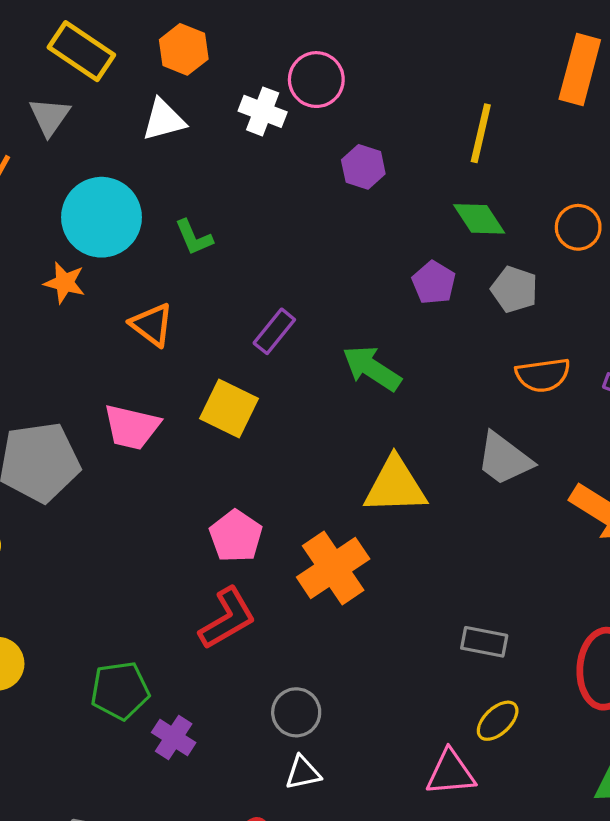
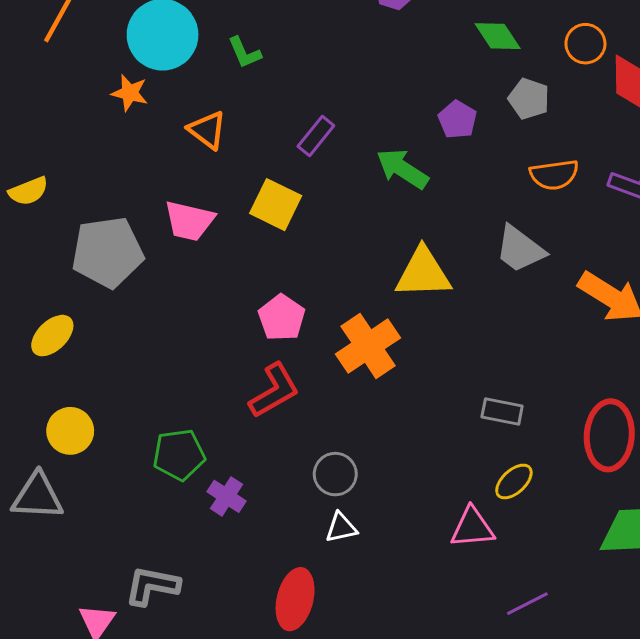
purple pentagon: (434, 283) -> (457, 120), moved

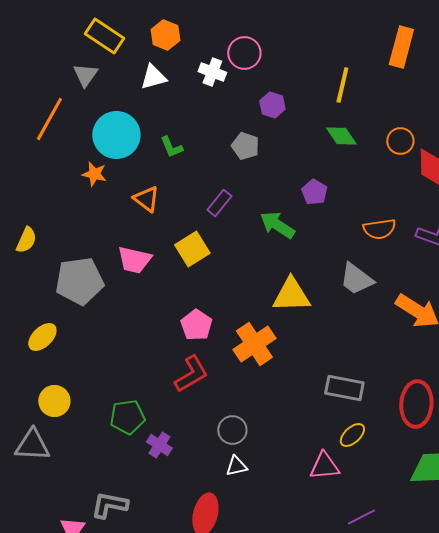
gray pentagon: (529, 99) -> (245, 146), moved
yellow semicircle: (28, 191) -> (26, 240), turned -44
yellow square: (276, 205) -> (192, 249), turned 32
gray rectangle: (502, 412) -> (344, 388), size x1.4

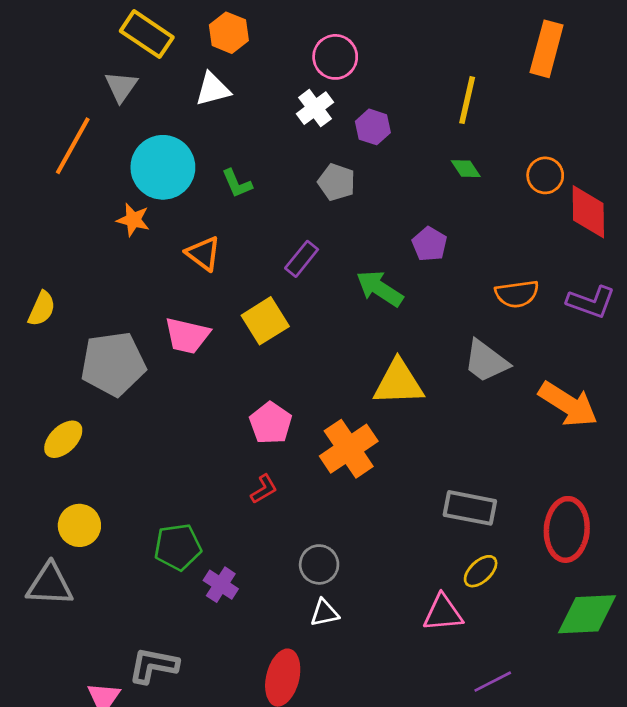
white cross: (212, 72) -> (315, 108), moved, turned 32
green diamond: (341, 136) -> (466, 169), size x0.7
red L-shape: (191, 374) -> (264, 489), size x0.6

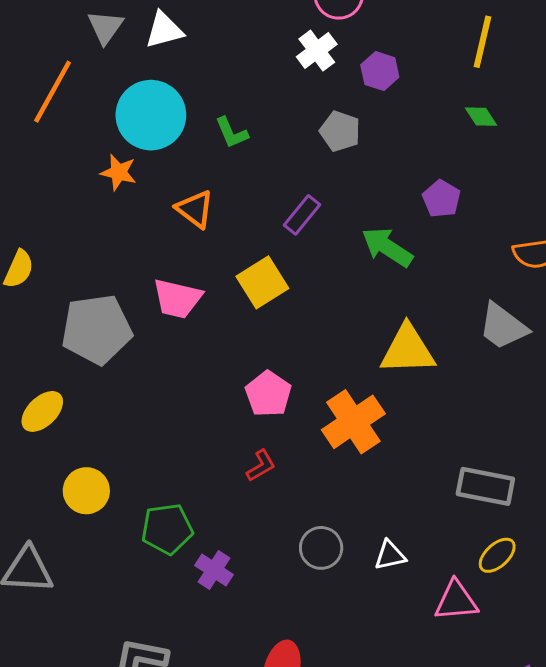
white triangle: (213, 89) -> (164, 30), moved
yellow circle: (79, 525) -> (86, 491), moved
white triangle: (324, 613) -> (390, 555), moved

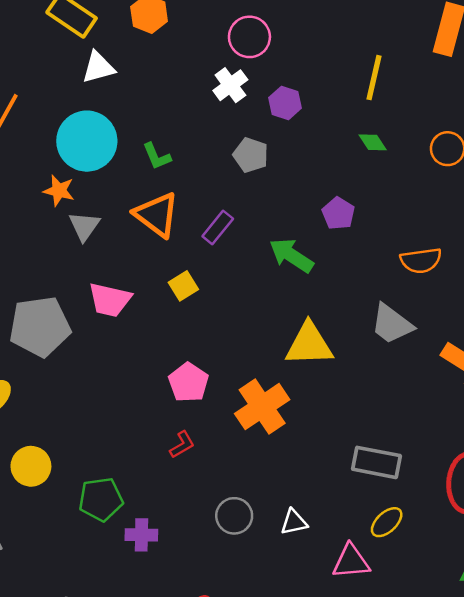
gray triangle: (105, 27) -> (84, 226), moved
orange triangle: (195, 209) -> (157, 215), moved, size x1.4
yellow square: (262, 282) -> (183, 286), size x0.7
purple cross: (214, 570) -> (141, 535), turned -32

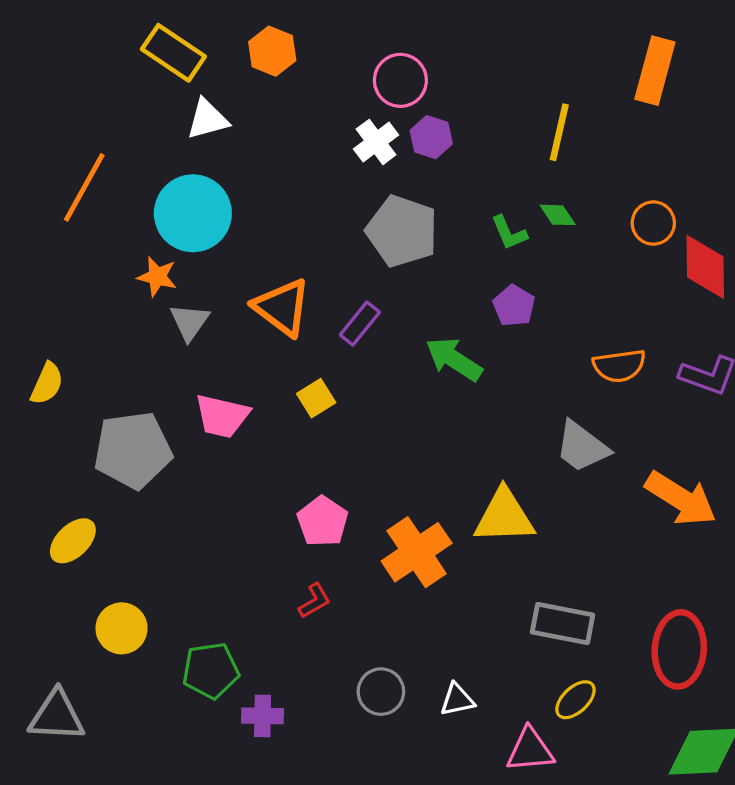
purple hexagon: (285, 103) -> (431, 137), moved
gray pentagon: (251, 155) -> (402, 231), size x1.6
green L-shape: (157, 156) -> (509, 233), moved
yellow triangle: (309, 344) -> (504, 516), moved

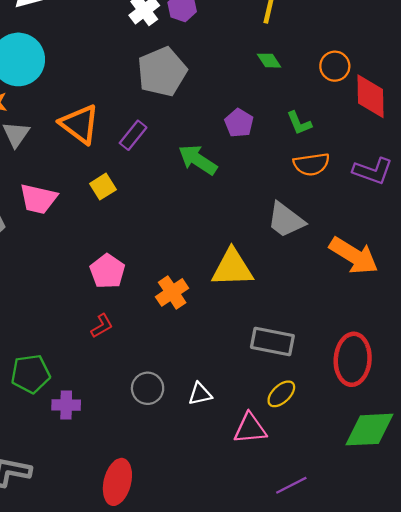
gray pentagon: (402, 231) -> (162, 72), turned 30
green L-shape: (509, 233) -> (299, 123), moved
orange cross: (417, 552) -> (172, 292), size x0.7

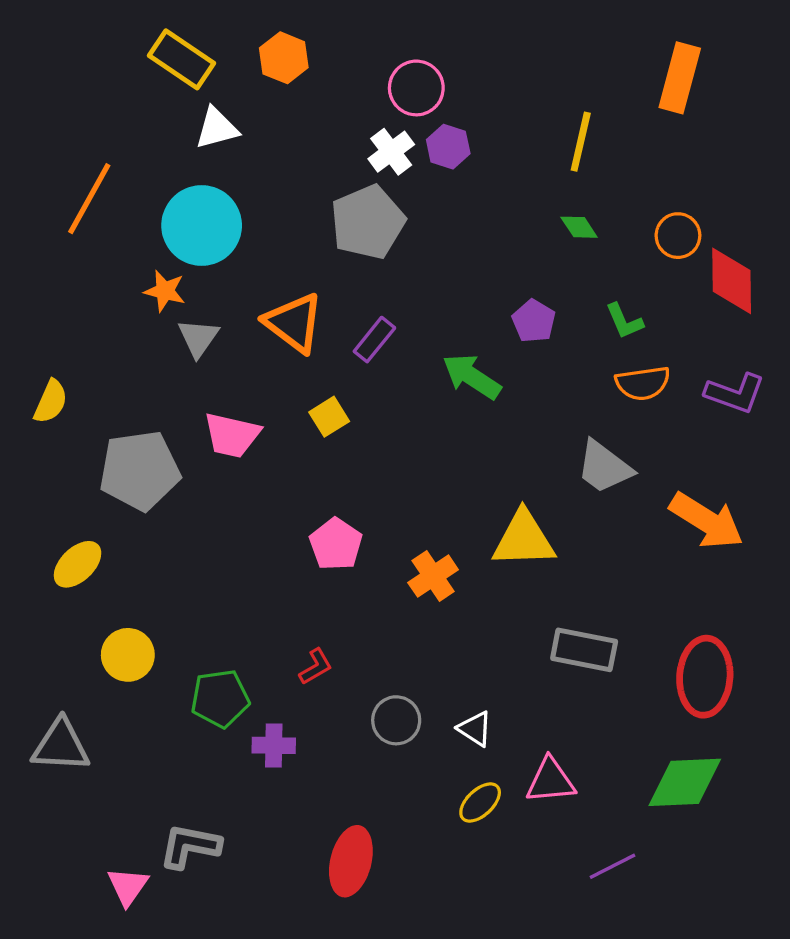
gray pentagon: (162, 72) -> (368, 222), moved
red L-shape: (102, 326) -> (316, 667), moved
white triangle: (200, 394) -> (475, 729), turned 45
yellow ellipse: (281, 394) -> (480, 802), moved
green diamond: (369, 430) -> (685, 782), moved

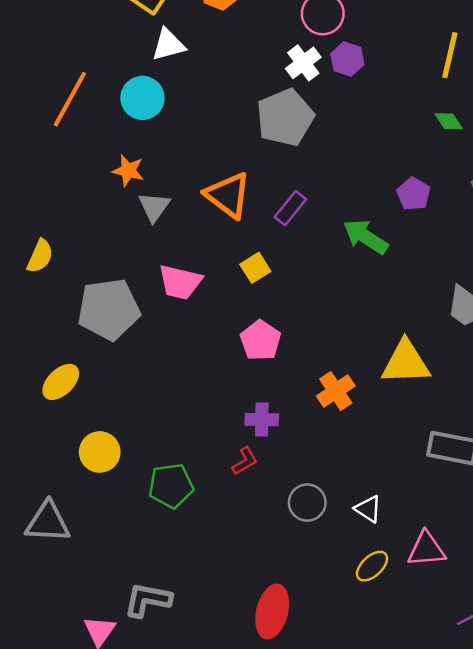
cyan circle: (202, 226) -> (142, 98), moved, size x0.7
pink pentagon: (336, 544) -> (260, 340), moved
purple cross: (274, 745) -> (262, 420), moved

